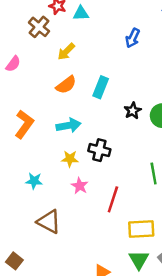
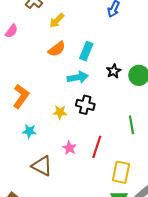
orange L-shape: (24, 124) -> (21, 96), moved
cyan arrow: (69, 125) -> (78, 77), moved
pink star: (80, 186) -> (69, 148), moved
yellow rectangle: (141, 229) -> (121, 172), turned -75

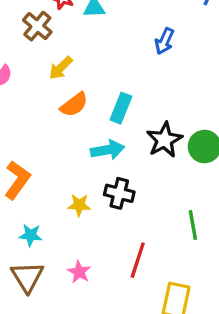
yellow arrow: (57, 21) -> (61, 68), moved
black star: (114, 71) -> (164, 140), size x1.5
pink star: (69, 148) -> (79, 272), moved
brown triangle: (42, 166) -> (27, 277), moved, turned 30

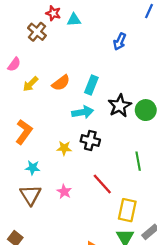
yellow arrow: (61, 68) -> (30, 84), moved
red line: (138, 260) -> (102, 184), turned -60

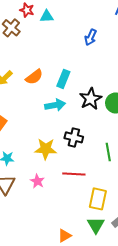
black cross: (90, 140) -> (74, 137), moved
yellow star: (64, 148) -> (46, 149), moved, size x1.5
red line: (102, 184) -> (74, 174), turned -45

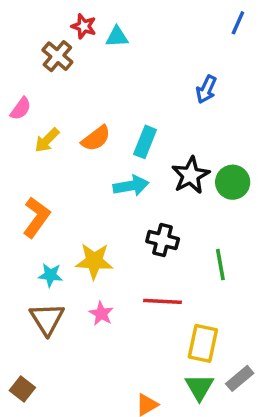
blue arrow: (91, 37) -> (206, 89), moved
yellow star: (46, 149) -> (94, 261), moved

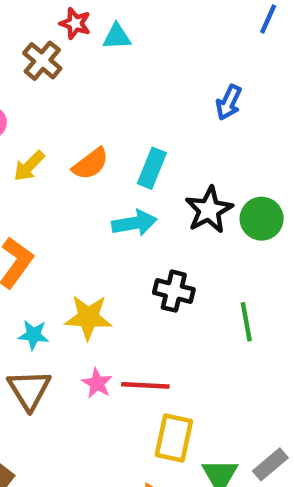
red line: (163, 301) -> (145, 385), moved
yellow rectangle: (203, 343) -> (174, 438), moved

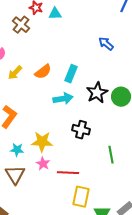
blue arrow: (229, 102) -> (106, 44), turned 105
green line: (246, 322) -> (111, 155), moved
pink star: (97, 383) -> (43, 164), moved

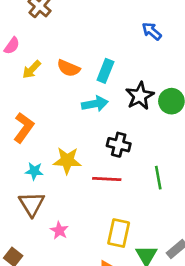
orange semicircle: (43, 72) -> (69, 68), turned 60
pink star: (43, 164) -> (59, 230), moved
red line: (68, 173) -> (107, 179), moved

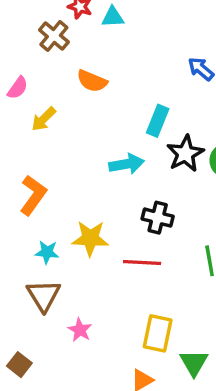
orange semicircle: (69, 68) -> (92, 81), moved
cyan rectangle: (105, 71) -> (158, 121), moved

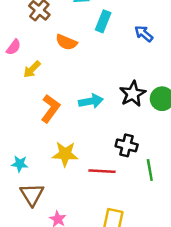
cyan rectangle: (158, 121) -> (103, 21), moved
orange L-shape: (33, 195) -> (50, 109), moved
black cross: (158, 218) -> (127, 145), moved
cyan star: (47, 252) -> (20, 164), moved

